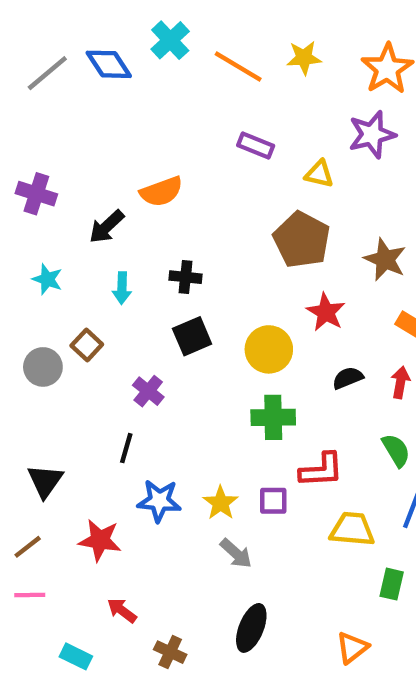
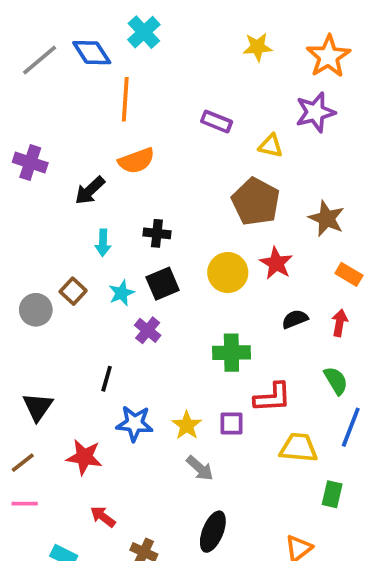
orange line: (238, 67) -> (125, 99), moved, turned 63
cyan star: (47, 279) -> (122, 293), moved, turned 30
yellow circle: (269, 349) -> (228, 273), moved
purple cross: (148, 391) -> (148, 330), moved

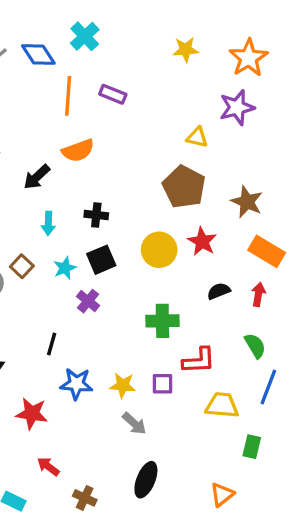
purple rectangle: (217, 122) -> (113, 94), moved
orange rectangle: (349, 274) -> (267, 251), size x1.5
yellow star: (187, 425) -> (123, 385), turned -30

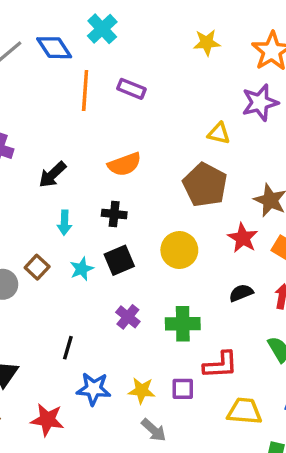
orange semicircle: (78, 150) -> (124, 164), moved
red star: (202, 241) -> (243, 238), moved
purple cross: (88, 301) -> (128, 317), moved

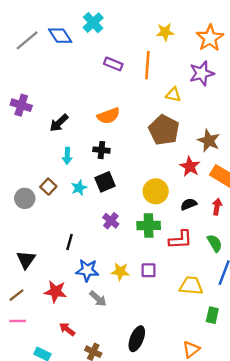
orange line: (85, 91) -> (147, 65), moved
yellow circle: (179, 250) -> (156, 191), moved
red L-shape: (220, 365) -> (180, 240), moved
gray arrow: (154, 430) -> (98, 299), moved

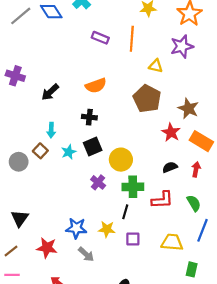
cyan arrow: (67, 156) -> (51, 130), moved
yellow circle: (156, 191) -> (121, 160), moved
black line: (70, 242) -> (125, 212), moved
purple square: (149, 270) -> (133, 239), moved

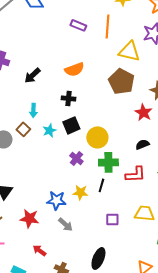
yellow triangle: (156, 66) -> (129, 51), size x1.6
yellow star: (107, 229) -> (80, 192), moved
purple square: (133, 239) -> (112, 219), moved

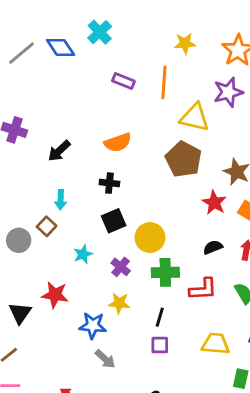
cyan star: (49, 130) -> (83, 254), moved
black line: (101, 185) -> (160, 317), moved
yellow star: (80, 192) -> (119, 303), moved
red star: (29, 218) -> (55, 295), moved
purple square: (112, 219) -> (160, 345), moved

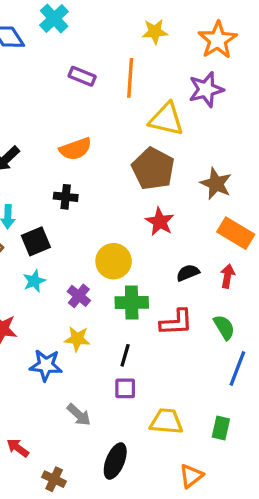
red star: (214, 203) -> (160, 222), moved
black square: (114, 221) -> (36, 241), moved
yellow trapezoid: (216, 344) -> (166, 421), moved
gray arrow: (105, 359) -> (79, 415), moved

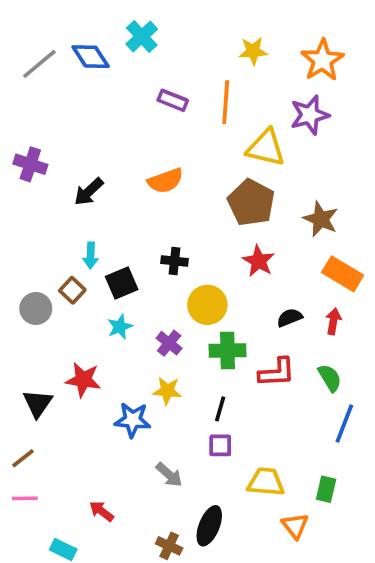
black cross: (66, 197) -> (175, 261), moved
orange triangle: (191, 476) -> (295, 526), moved, turned -30
brown cross: (54, 479) -> (169, 546), moved

